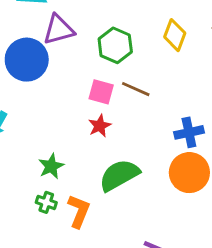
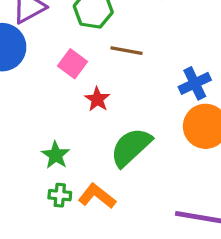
pink square: (101, 92) -> (72, 64), moved, turned 35
orange L-shape: (79, 211) -> (97, 196), turned -60

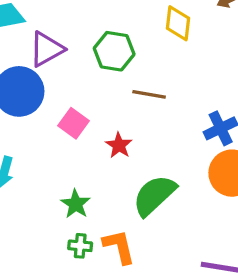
pink square: (72, 64) -> (73, 123), moved
orange L-shape: (97, 196) -> (119, 247), turned 39

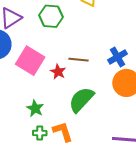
brown line: (149, 94) -> (79, 60), moved
pink square: (73, 123) -> (30, 61), size x1.6

